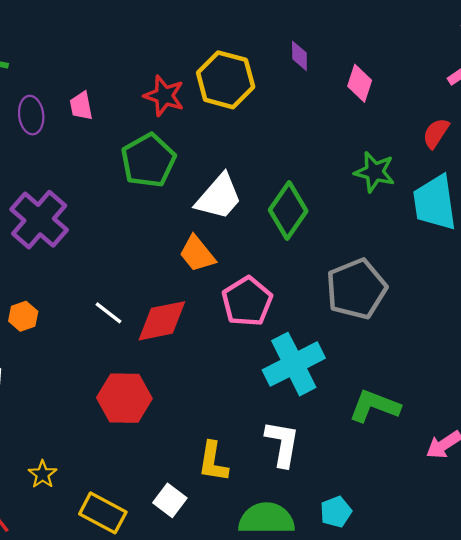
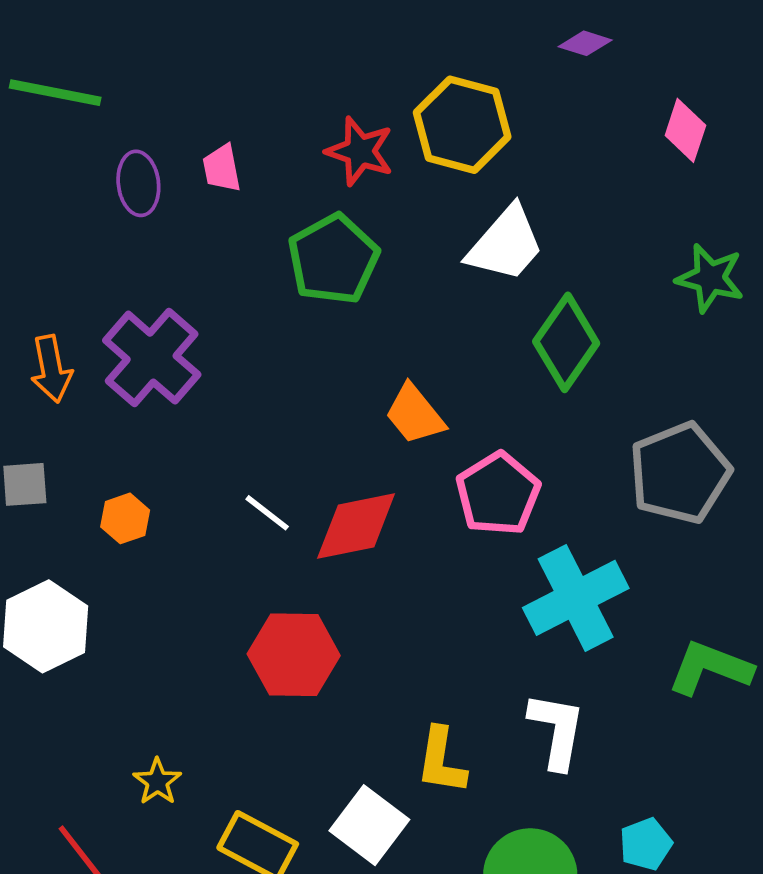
purple diamond: (299, 56) -> (585, 43), moved, turned -72
white trapezoid: (219, 197) -> (506, 244), moved
white square: (170, 500) -> (369, 825), size x1.4

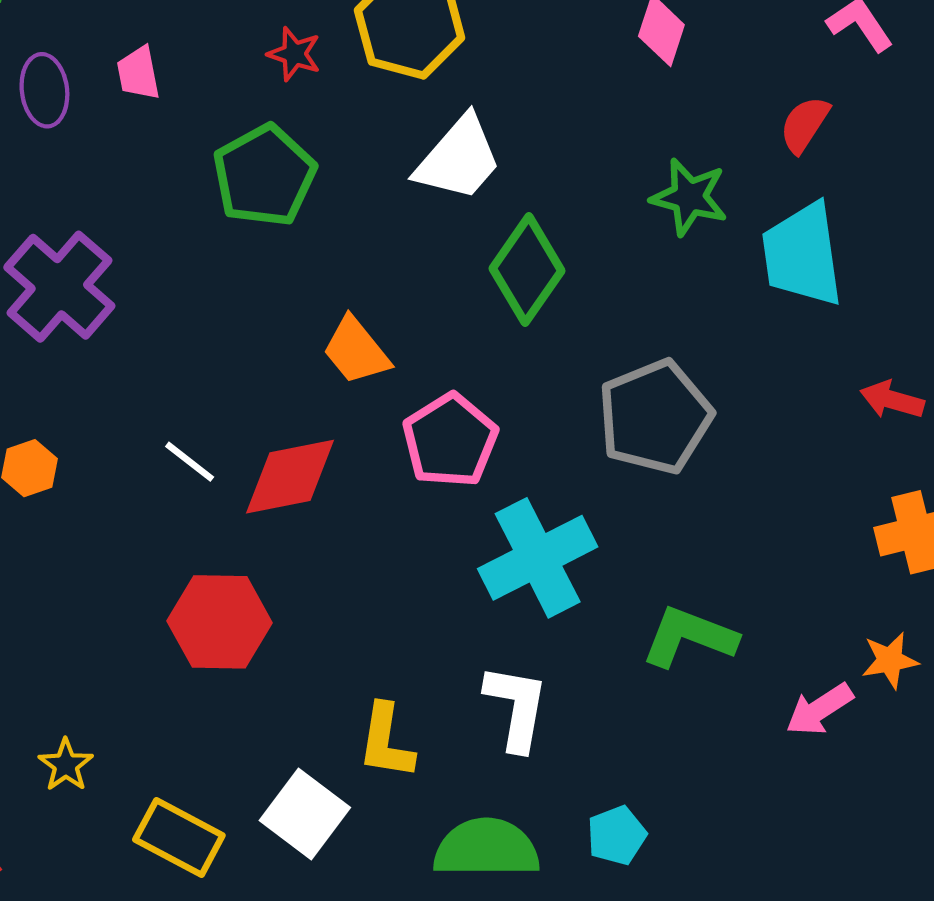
red star: (360, 151) -> (294, 54), size x0.7

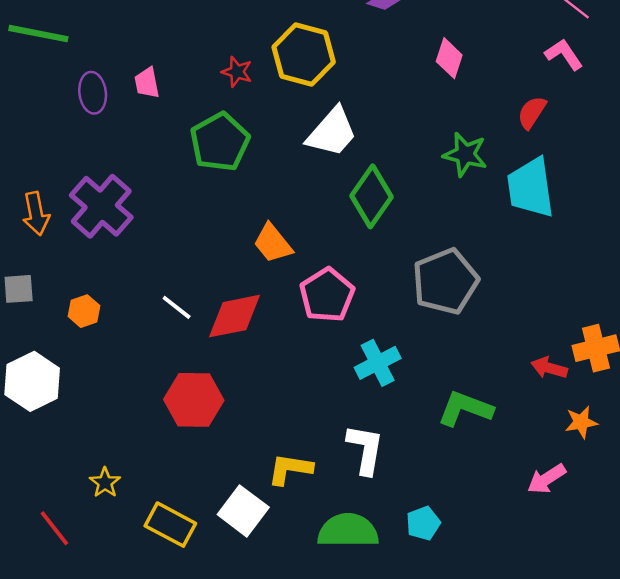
red arrow: (892, 400) -> (549, 368), moved
cyan cross: (538, 558) -> (378, 363), size x0.7
pink arrow: (819, 709) -> (547, 479), moved
yellow L-shape: (386, 741) -> (290, 469), turned 90

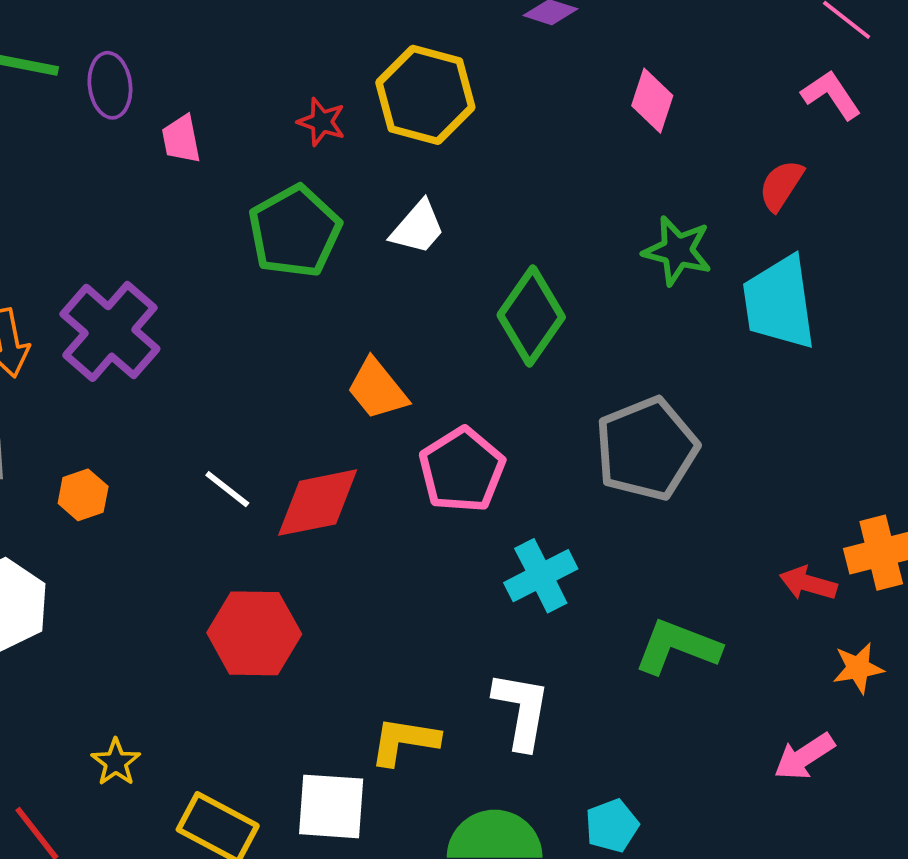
purple ellipse: (93, 93) -> (110, 85), moved
white trapezoid: (332, 132) -> (418, 228), moved, size x0.7
white square: (243, 511) -> (331, 806), turned -33

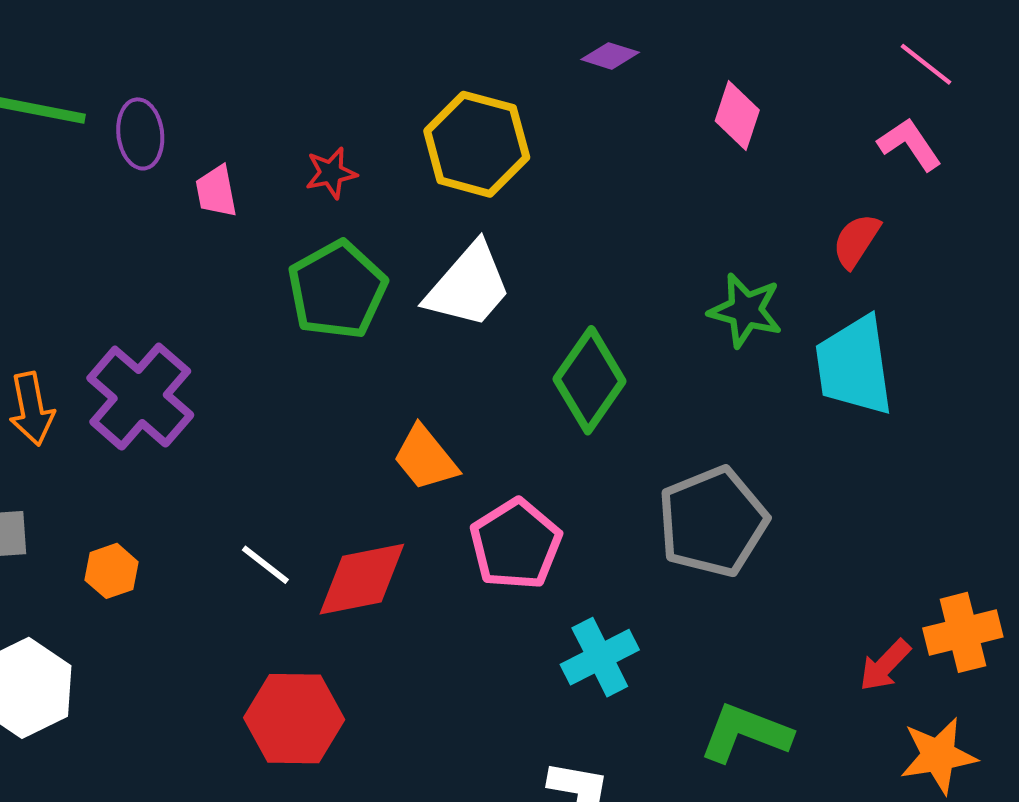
pink diamond: (652, 101) -> (737, 115), moved
red star: (322, 122) -> (331, 173), moved, turned -30
white trapezoid: (418, 228) -> (469, 286), size x1.5
red arrow: (808, 583) -> (885, 665), turned -62
orange star: (858, 668) -> (938, 756), size x1.4

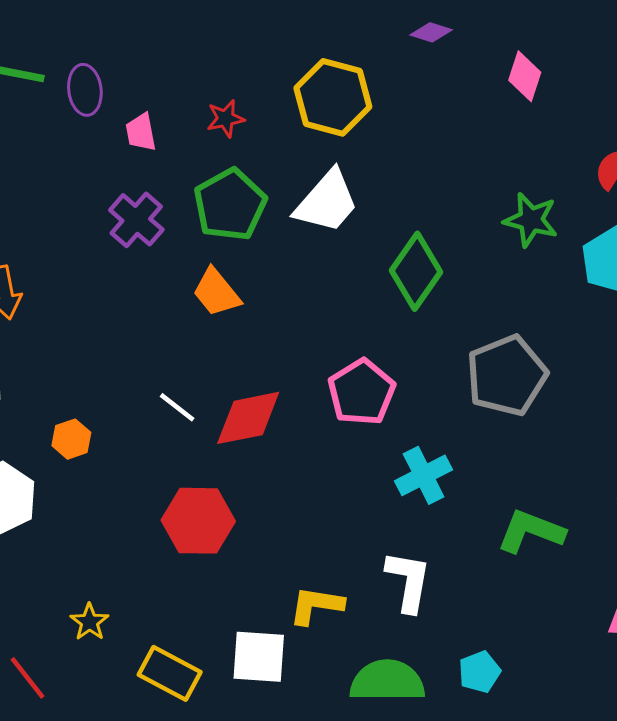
purple cross: (140, 397) -> (136, 220), moved, size x0.7
orange trapezoid: (425, 458) -> (216, 292), moved
orange hexagon: (112, 571) -> (71, 439), moved

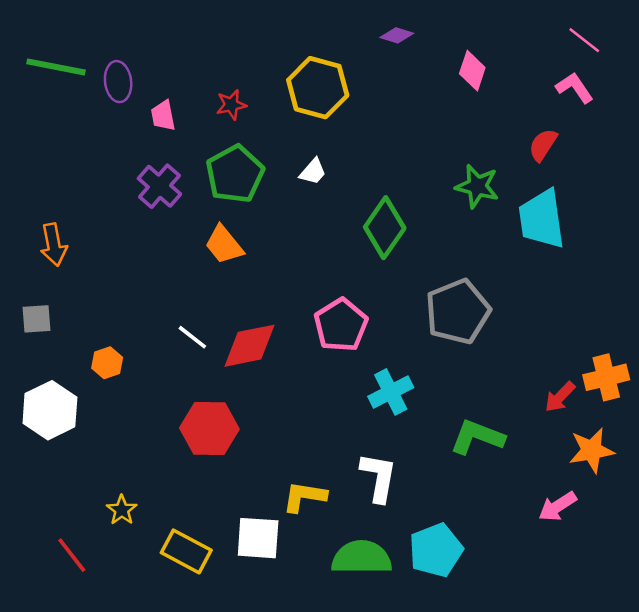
white trapezoid: (327, 202) -> (313, 172), size x0.5
cyan pentagon: (479, 672) -> (436, 550), size x1.6

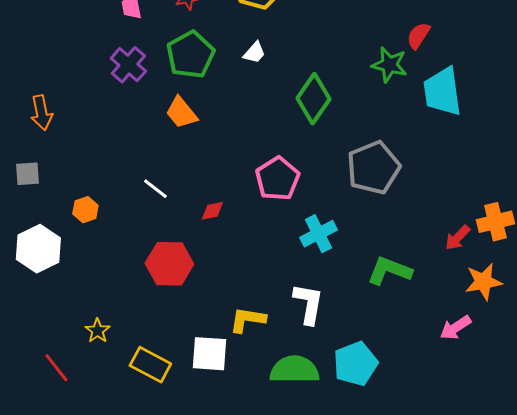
red semicircle: (543, 145) -> (418, 36), moved
red diamond: (250, 346) -> (212, 211), moved, size x0.5

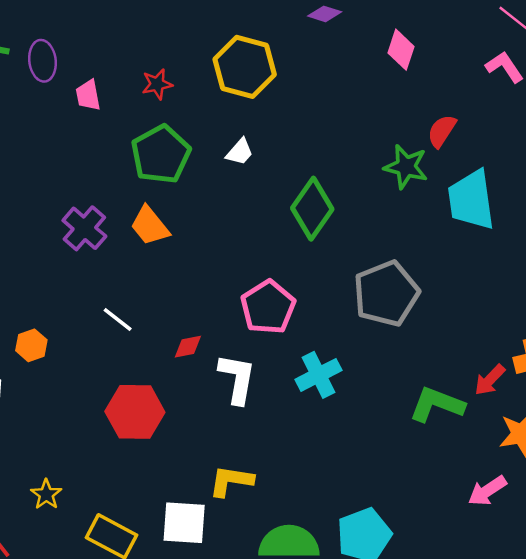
purple cross: (128, 65) -> (84, 228), moved
green L-shape: (389, 271) -> (437, 404), moved
white L-shape: (308, 304) -> (237, 379), moved

